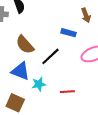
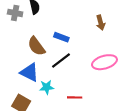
blue rectangle: (69, 33) -> (61, 37), moved

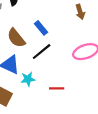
blue rectangle: (61, 37) -> (41, 28), turned 32

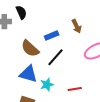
brown arrow: (80, 12) -> (77, 26), moved
blue rectangle: (41, 28) -> (52, 36), turned -64

